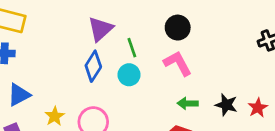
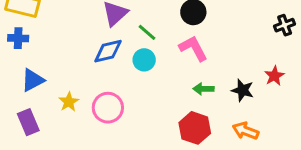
green line: (132, 48) -> (147, 32), turned -30
blue diamond: (93, 66) -> (108, 51), turned 44
red star: (258, 108) -> (274, 76), moved

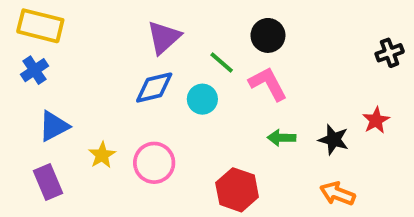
green line: (147, 32) -> (222, 62), moved
blue cross: (18, 38) -> (35, 70), turned -36
red hexagon: (195, 128) -> (237, 190), moved

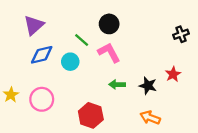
purple triangle: (164, 37) -> (34, 25), moved

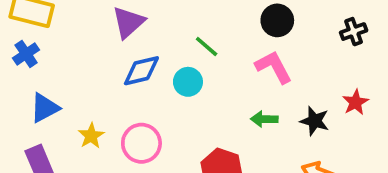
black circle: (109, 24) -> (277, 20), moved
black cross: (181, 34) -> (354, 32), moved
pink L-shape: (109, 53) -> (274, 67), moved

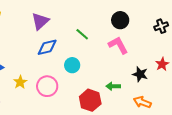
cyan circle: (188, 82) -> (72, 65), moved
green arrow: (264, 119) -> (113, 86), moved

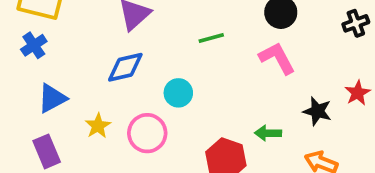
green line: (82, 34) -> (211, 38), turned -56
blue diamond: (47, 47) -> (125, 67), moved
cyan circle: (72, 65) -> (178, 93), moved

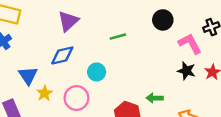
pink L-shape: (277, 58) -> (190, 44), moved
blue triangle: (52, 98) -> (28, 76), moved, turned -36
black star: (317, 111) -> (186, 71), moved

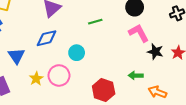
pink L-shape: (190, 44) -> (139, 33), moved
yellow star: (45, 93) -> (36, 79), moved
green arrow: (155, 98) -> (136, 75), moved

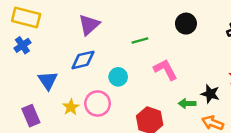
pink L-shape: (139, 33) -> (165, 70), moved
black star: (155, 52) -> (210, 94), moved

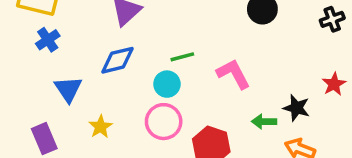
green line: (140, 41) -> (182, 57), moved
blue cross: (22, 45) -> (48, 40), moved
pink circle: (98, 104) -> (164, 122), moved

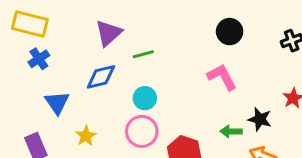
green line: (182, 57) -> (143, 54), moved
pink L-shape: (233, 74) -> (222, 77), moved

